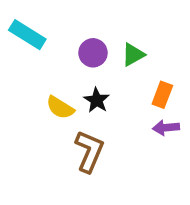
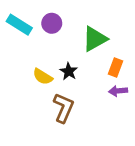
purple circle: (93, 53) -> (52, 23), moved
green triangle: (133, 55) -> (95, 39), size x1.5

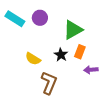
orange rectangle: (115, 67) -> (80, 52), moved
black star: (69, 71) -> (61, 55), moved

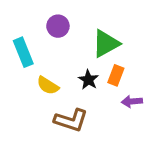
cyan rectangle: (15, 19) -> (23, 52), moved, turned 36
brown L-shape: (49, 83) -> (71, 120), turned 85

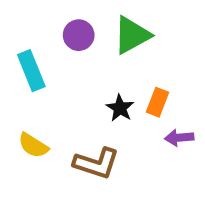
green triangle: (106, 43) -> (132, 35), moved
yellow semicircle: (48, 85) -> (33, 146), moved

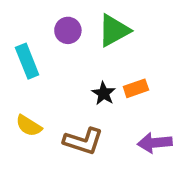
orange rectangle: (157, 102) -> (136, 88), turned 50
purple arrow: (179, 138) -> (155, 143), moved, size x1.4

